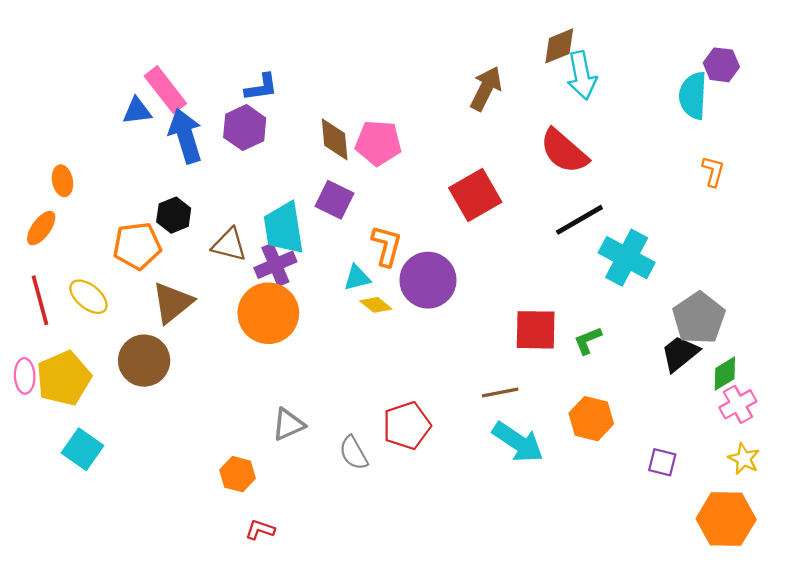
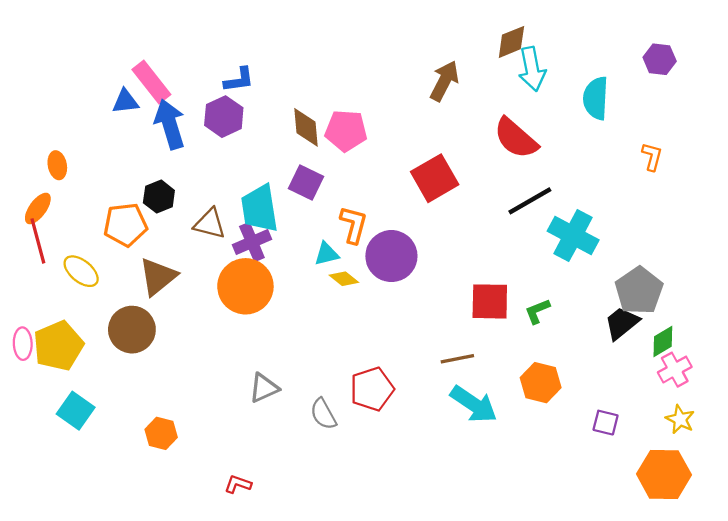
cyan semicircle: (693, 96) -> (596, 98), moved
red line: (40, 300) -> (38, 241), moved
orange hexagon: (238, 474) -> (161, 433), moved

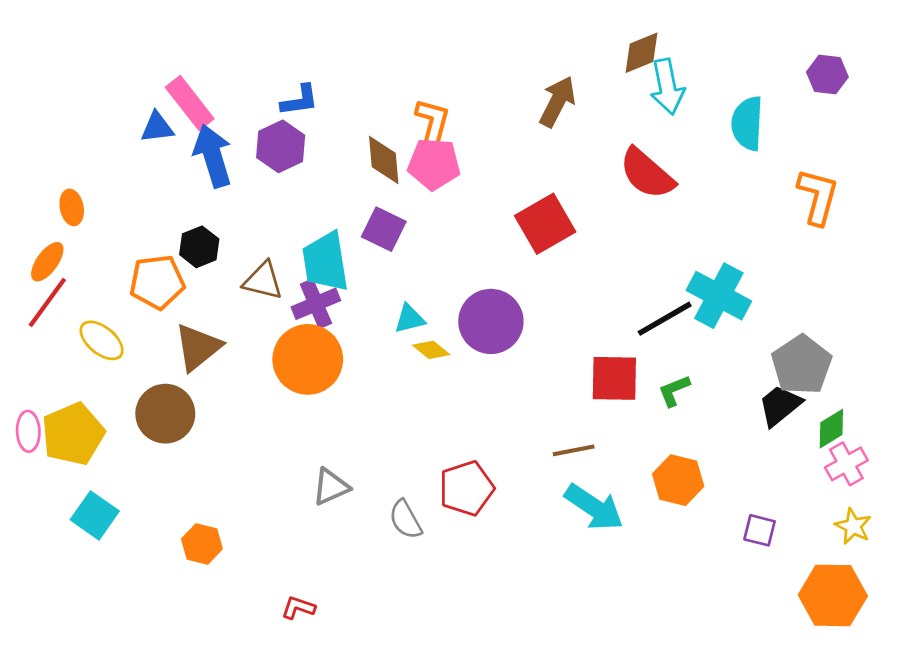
orange L-shape: (652, 157) -> (818, 197), size x1.6
black line: (530, 201) -> (665, 319), moved
orange L-shape: (354, 225) -> (433, 122), moved
red line: (38, 241) -> (47, 302), turned 51

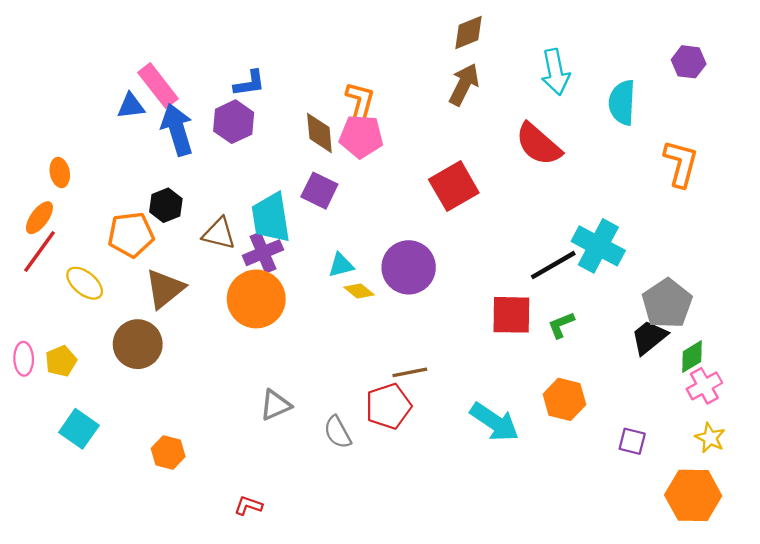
brown diamond: (641, 53) -> (468, 33), moved
yellow pentagon: (73, 434) -> (61, 361), size x0.6
brown line: (574, 450) -> (410, 372), moved

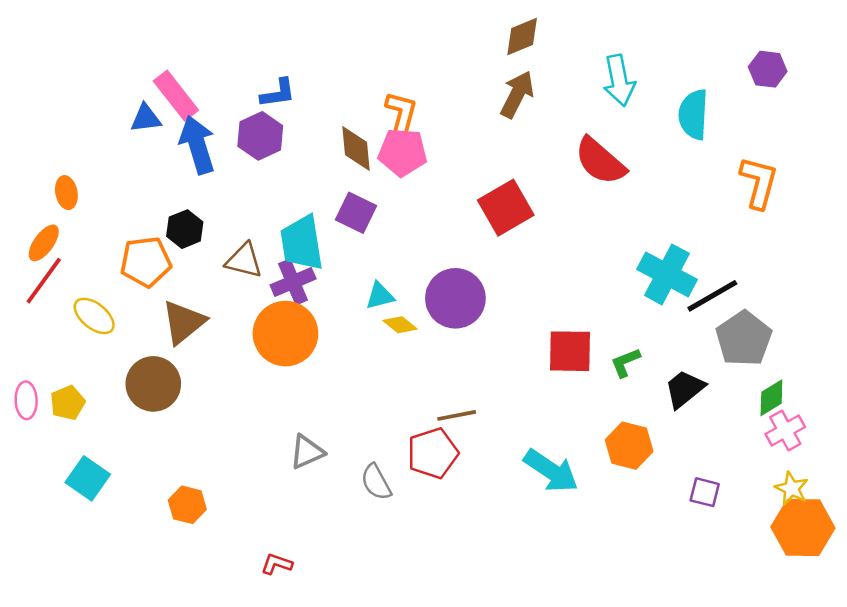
black line: (553, 265) -> (712, 296), moved
black trapezoid: (649, 337) -> (685, 389), moved
orange hexagon: (693, 495) -> (803, 527), moved

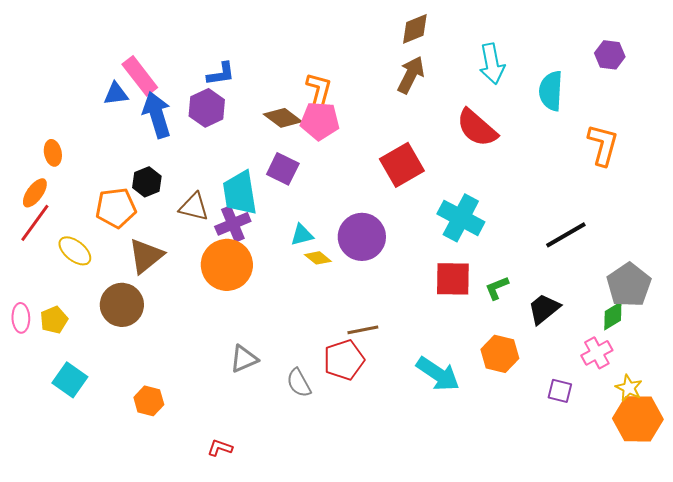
brown diamond: (356, 148) -> (283, 118), turned -48
cyan cross: (667, 274) -> (461, 218), moved
gray pentagon: (744, 339) -> (629, 285), moved
pink cross: (785, 431) -> (597, 353), moved

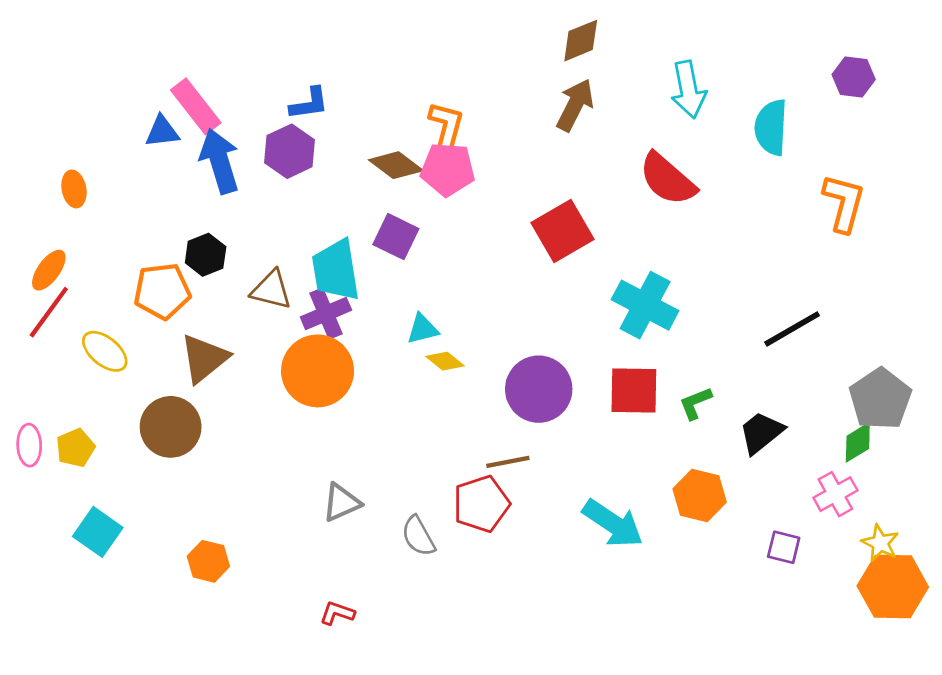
orange ellipse: (53, 153) -> (74, 189), moved
purple circle: (362, 237) -> (539, 389), moved
red L-shape: (220, 448) -> (337, 613), moved

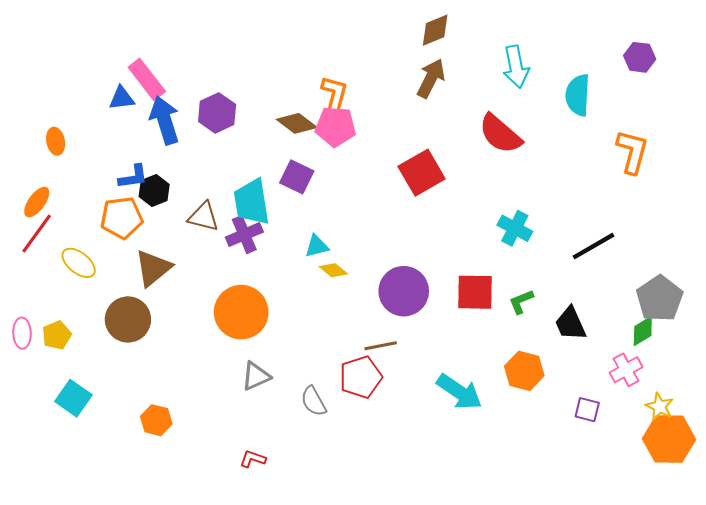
blue L-shape: (309, 104) -> (133, 177), moved
cyan cross: (645, 305) -> (515, 228), moved, size x0.7
orange circle: (318, 371) -> (241, 312), moved
black trapezoid: (761, 433) -> (570, 324), turned -75

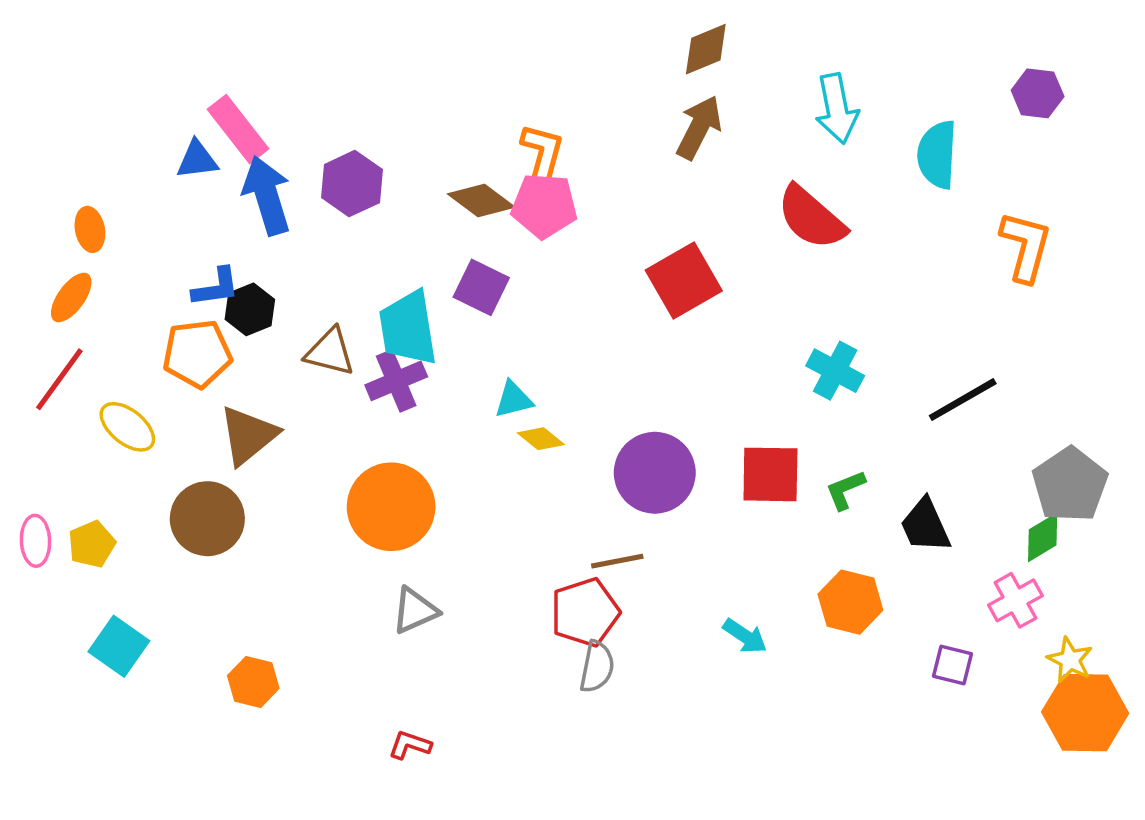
orange ellipse: (37, 202) -> (71, 298), moved
cyan arrow: (459, 392) -> (745, 636), size x0.6
gray semicircle: (314, 401) -> (597, 667), moved, turned -140

